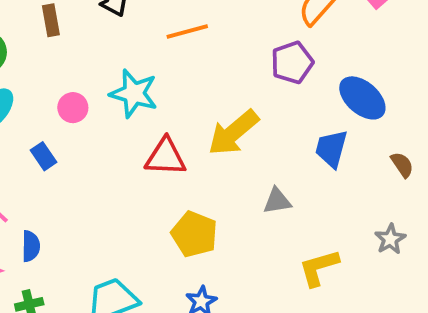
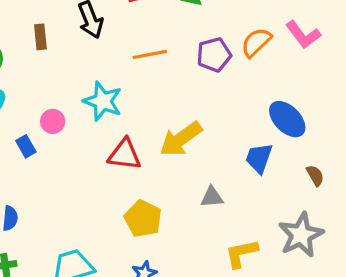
purple pentagon: (292, 62) -> (214, 55), moved
pink circle: (73, 108) -> (53, 121), moved
gray star: (390, 239) -> (301, 235), size x1.8

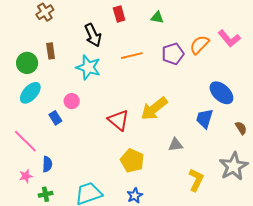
brown rectangle: (40, 37) -> (51, 51), moved
cyan star: (103, 101) -> (88, 67), moved
red triangle: (124, 154) -> (119, 120), turned 35
yellow L-shape: (241, 253) -> (196, 180), turned 130

